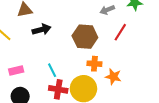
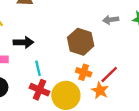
black arrow: (42, 30) -> (23, 42), moved
red line: (120, 32) -> (109, 75), moved

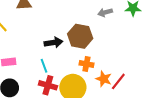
black arrow: (23, 42) -> (53, 43), moved
red line: (109, 75) -> (118, 81), moved

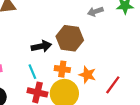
orange cross: (86, 64) -> (62, 69), moved
orange star: (104, 79) -> (87, 75), moved

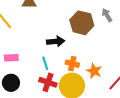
gray arrow: (95, 12) -> (107, 15), turned 72
brown hexagon: (70, 38) -> (82, 23), moved

